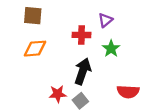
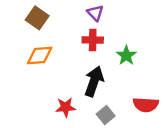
brown square: (33, 16) -> (37, 18), turned 30
purple triangle: (105, 20) -> (95, 13), moved, turned -35
gray square: (80, 101) -> (106, 115), moved

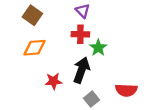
green star: (126, 56) -> (98, 48), moved
red star: (66, 107) -> (54, 81), moved

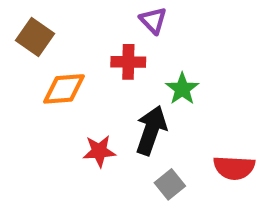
brown square: (32, 15) -> (35, 37), moved
red cross: (80, 34) -> (128, 62), moved

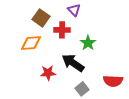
brown square: (35, 37) -> (41, 18), moved
black arrow: (151, 130) -> (73, 63), turned -75

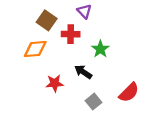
black arrow: (73, 63) -> (83, 72), size x0.7
red semicircle: (113, 81) -> (129, 92), turned -48

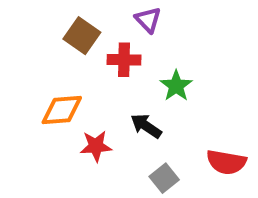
orange diamond: (35, 49) -> (62, 110), moved
red semicircle: (129, 92) -> (226, 162), turned 55

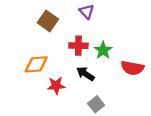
red cross: (124, 60) -> (78, 46), moved
red semicircle: (226, 162) -> (132, 68), moved

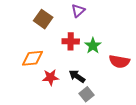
purple triangle: (87, 12) -> (78, 11), turned 32
black arrow: (85, 74) -> (77, 76), moved

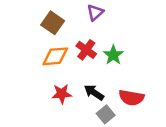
red cross: (71, 41) -> (86, 50), turned 35
orange diamond: (33, 58) -> (55, 56), moved
red semicircle: (119, 61) -> (131, 98), moved

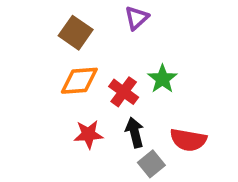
red cross: (86, 50) -> (124, 92), moved
black arrow: (94, 92) -> (135, 132), turned 42

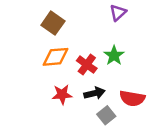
purple triangle: (137, 18) -> (118, 13), moved
black arrow: (135, 132) -> (95, 93), turned 90

